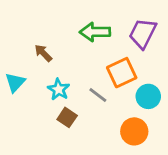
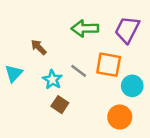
orange square: (122, 73) -> (109, 65), turned 35
gray line: (98, 95) -> (79, 71), moved

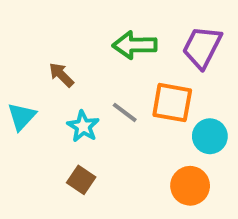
brown square: (60, 105) -> (81, 180), moved

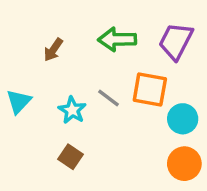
brown arrow: (61, 75) -> (53, 50), moved, turned -100
orange circle: (190, 186) -> (184, 164), moved

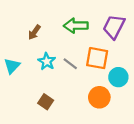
cyan star: (72, 110) -> (47, 61), moved
orange circle: (184, 164) -> (99, 97), moved

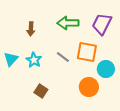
brown arrow: (34, 32) -> (31, 29), turned -32
cyan star: (47, 61) -> (34, 60), moved

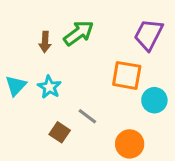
green arrow: (68, 23) -> (79, 33), moved, turned 145
gray line: (63, 57) -> (87, 116), moved
orange circle: (89, 87) -> (130, 144), moved

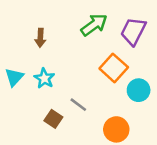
green arrow: (79, 33) -> (94, 25), moved
orange square: (127, 75) -> (114, 68), turned 32

